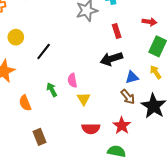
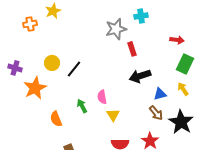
red rectangle: (117, 31) -> (132, 49), moved
yellow circle: (16, 37) -> (52, 63), moved

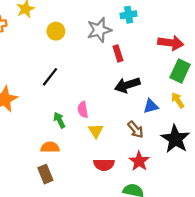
red arrow: (177, 40) -> (171, 43), size x1.5
yellow circle: (52, 63) -> (56, 31), moved
brown arrow: (156, 113) -> (136, 130), moved
orange semicircle: (56, 119) -> (50, 147), moved, turned 112

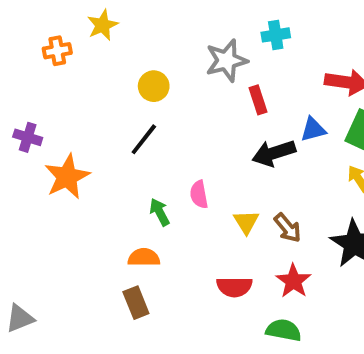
yellow circle: (56, 31) -> (154, 86), moved
blue triangle: (151, 106) -> (313, 129), moved
yellow triangle: (96, 131) -> (246, 222), moved

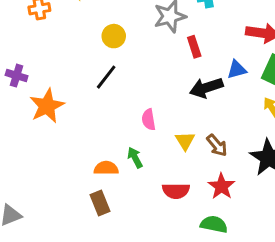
green arrow: (160, 212) -> (135, 158), moved

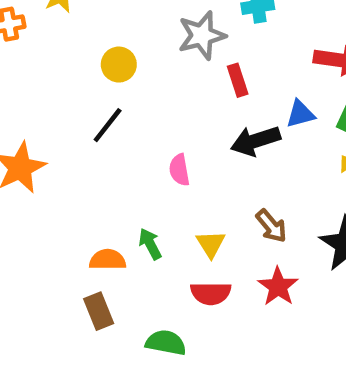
pink semicircle: (149, 120) -> (179, 170), moved
yellow triangle: (185, 141) -> (211, 244), moved
green semicircle: (214, 224) -> (166, 343), moved

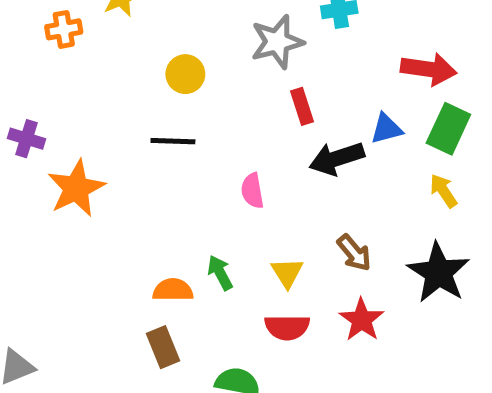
red rectangle: (238, 80) -> (302, 106), moved
black line: (108, 125) -> (173, 141), turned 54

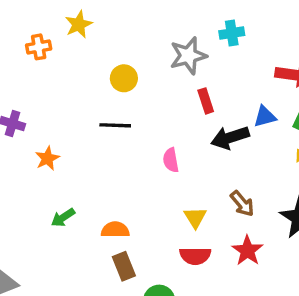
orange star: (76, 188) -> (47, 158), size x0.6
green arrow: (220, 273) -> (63, 218), moved, turned -95
brown rectangle: (163, 347) -> (124, 266), moved

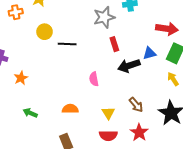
yellow circle: (124, 78) -> (45, 32), moved
black line: (115, 125) -> (67, 44), moved
green arrow: (63, 218) -> (30, 113), turned 56
orange semicircle: (115, 230) -> (70, 109), moved

